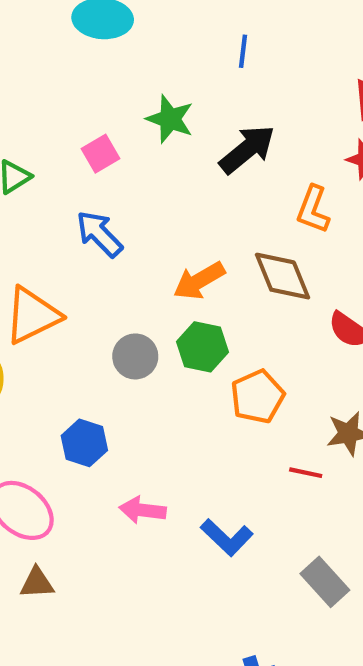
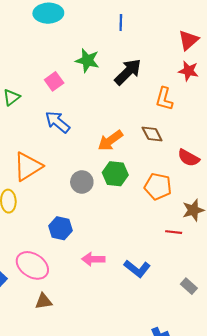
brown diamond: (282, 276) -> (152, 134), size x0.7
orange pentagon: (257, 397) -> (158, 186), moved, turned -30
gray rectangle: (325, 582) -> (189, 286), size x0.7

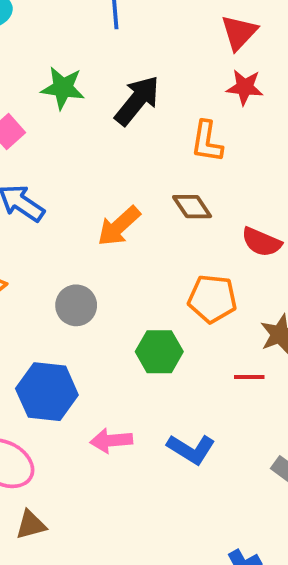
green hexagon: (115, 174) -> (159, 352), moved
blue hexagon: (61, 228) -> (47, 392), size x1.4

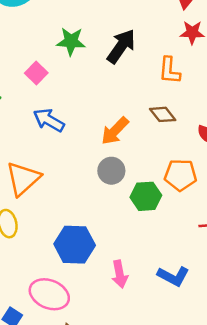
gray circle: (76, 305) -> (111, 171), moved
green hexagon: (159, 352) -> (146, 196), moved
pink arrow: (111, 441) -> (120, 274), turned -92

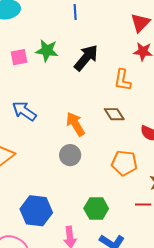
pink square: (36, 73) -> (19, 57), moved, turned 30
orange arrow: (115, 131) -> (75, 124), turned 100
green hexagon: (146, 196) -> (96, 209), moved

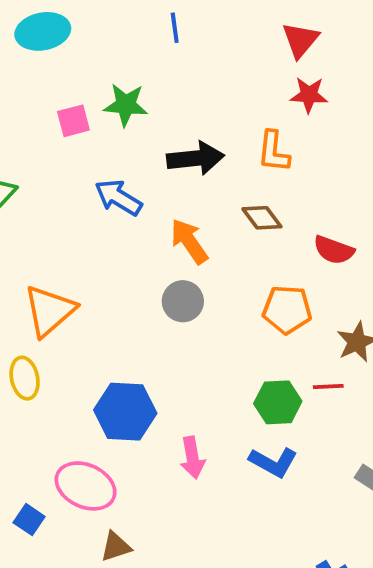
black arrow: (86, 58) -> (196, 158), moved, turned 48
blue arrow: (24, 111) -> (118, 197), moved
green hexagon: (96, 209) -> (278, 402), moved

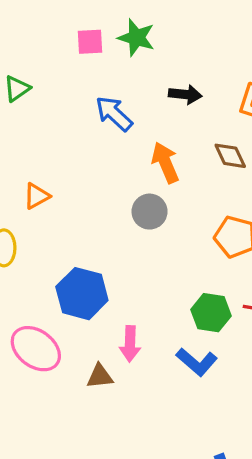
black arrow: (196, 158) -> (185, 94), size x0.7
orange triangle: (49, 311) -> (36, 196), size x0.6
brown triangle: (116, 547) -> (100, 376), moved

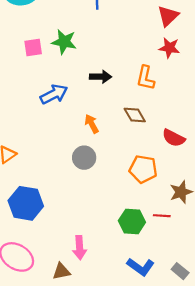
blue arrow: (114, 114) -> (54, 94), turned 116
orange arrow: (165, 163) -> (92, 124), size x0.7
blue hexagon: (82, 294) -> (26, 203), moved
blue L-shape: (197, 362) -> (141, 267), moved

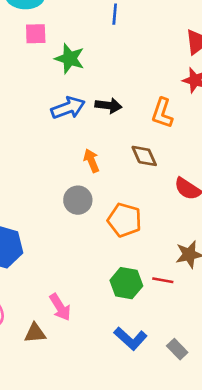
pink square: (33, 48) -> (36, 34), moved
blue arrow: (54, 94) -> (68, 108), moved
orange pentagon: (143, 169) -> (124, 220), moved
pink arrow: (80, 248) -> (60, 307), turned -35

